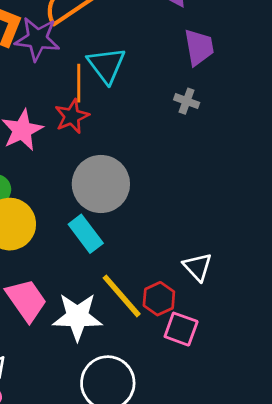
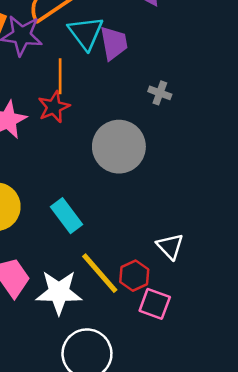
purple trapezoid: (199, 47) -> (114, 43), moved
cyan triangle: (106, 65) -> (86, 33), moved
gray circle: (101, 184) -> (119, 147), moved

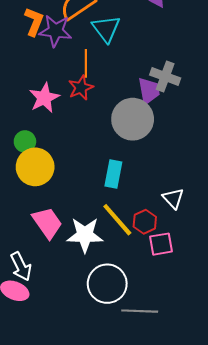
purple trapezoid: (114, 43) -> (149, 91), moved
gray cross: (160, 93) -> (165, 76), size x1.6
cyan rectangle: (67, 216) -> (113, 174), moved, turned 48
pink square: (155, 304) -> (161, 244), turned -30

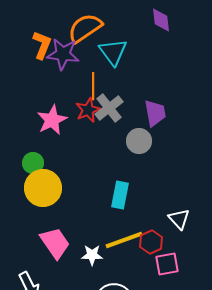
gray cross: (165, 76) -> (109, 108), moved, turned 32
gray circle: (133, 119) -> (139, 141), size x0.6
yellow line: (117, 220) -> (124, 240), turned -69
white star: (85, 235) -> (92, 255), size x0.6

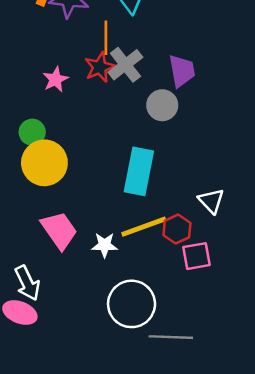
pink star: (52, 120) -> (55, 79), size x0.7
cyan rectangle: (120, 195) -> (139, 171), size x1.4

